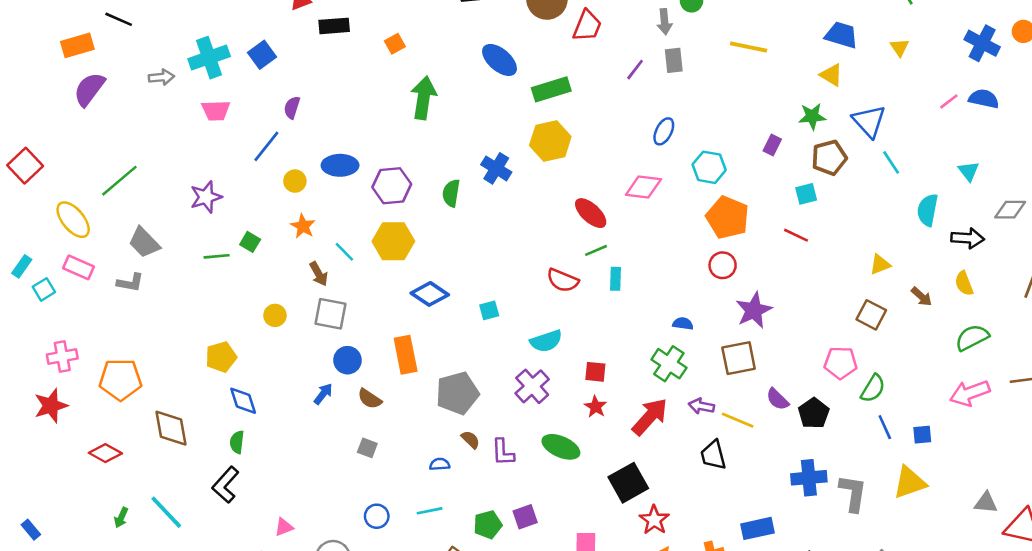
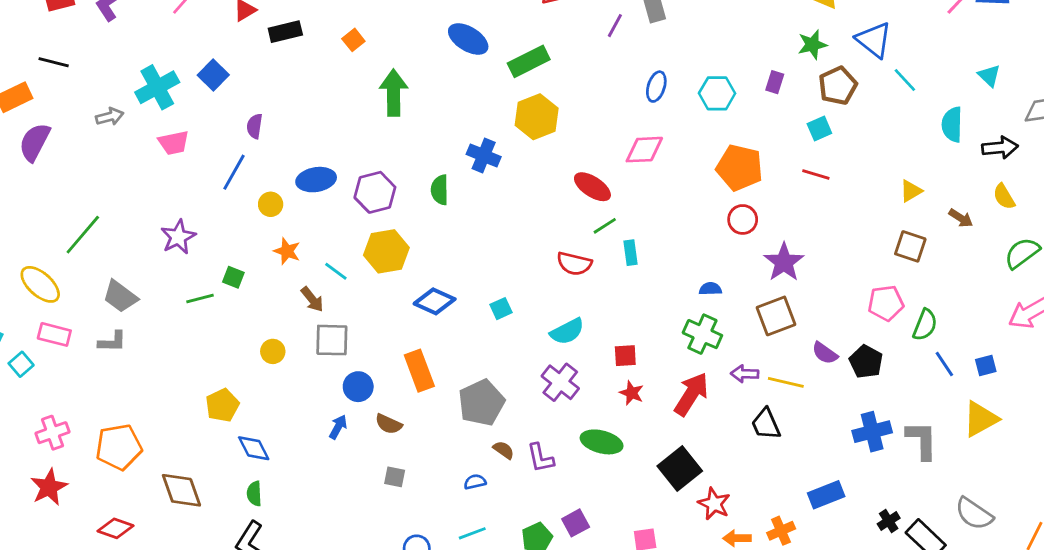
cyan hexagon: (709, 167) -> (717, 93), moved

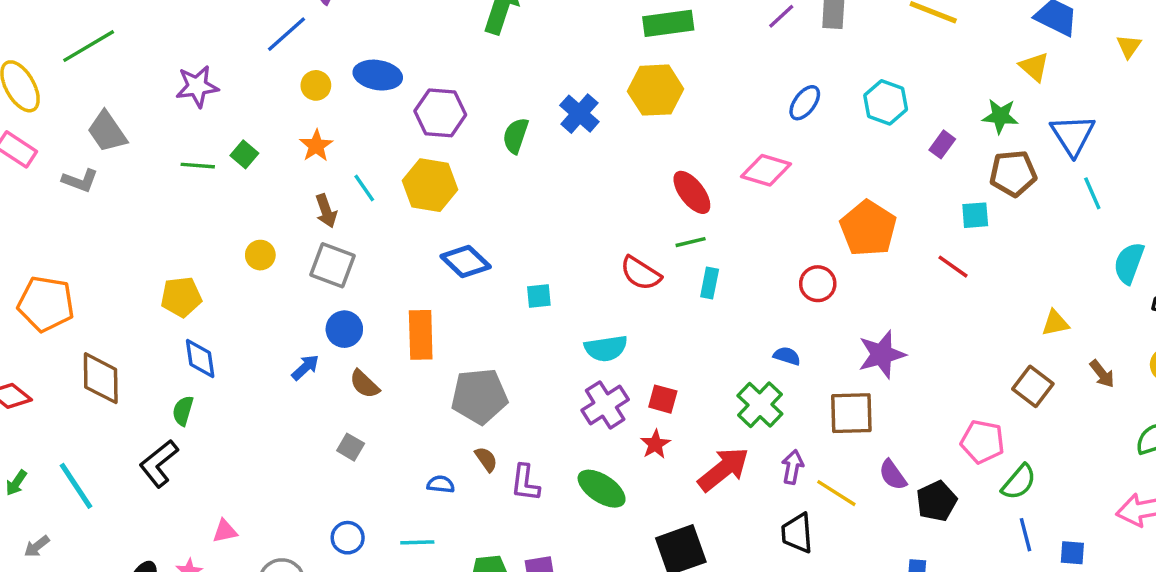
cyan hexagon: (717, 93) -> (886, 102), moved
red circle: (743, 219) -> (818, 284), moved
purple arrow: (745, 374) -> (793, 467), turned 80
purple cross: (560, 382) -> (605, 405), moved

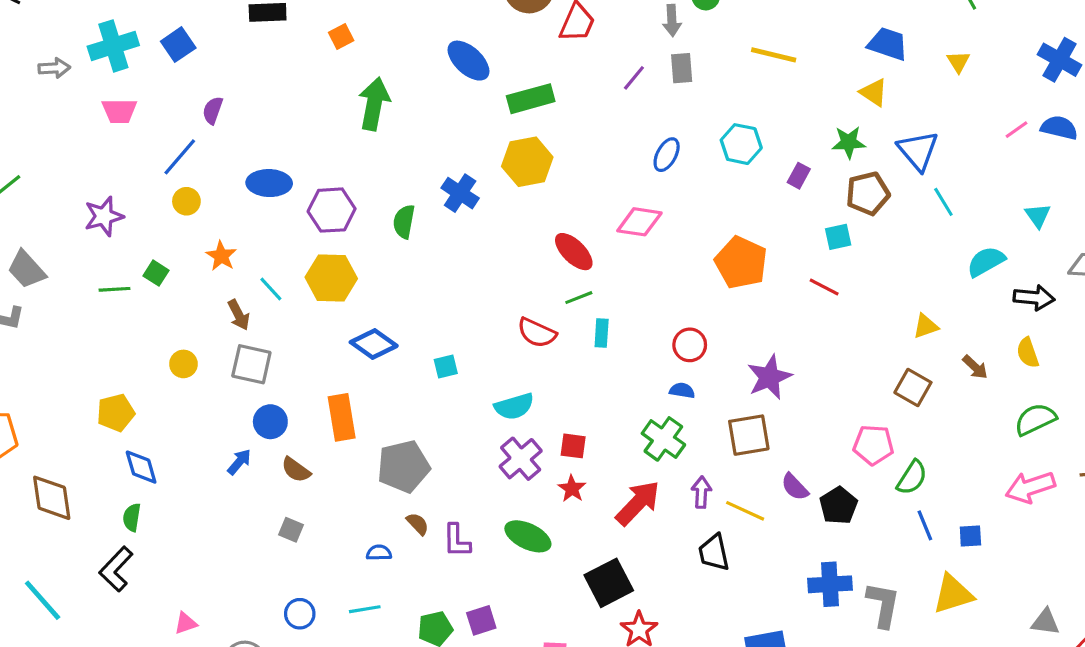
yellow circle: (316, 85) -> (186, 201), moved
cyan semicircle: (1129, 263) -> (986, 262), turned 48
red circle: (818, 284) -> (690, 345), moved

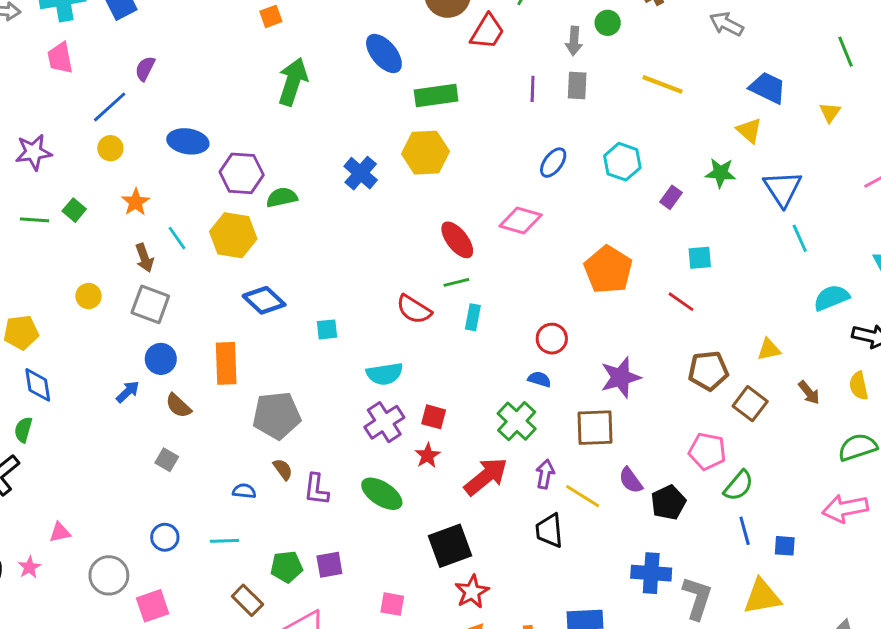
purple line: (634, 78) -> (533, 89), turned -45
pink trapezoid: (119, 111) -> (60, 58), turned 72
brown pentagon: (868, 193) -> (708, 371), moved
green semicircle: (404, 222) -> (282, 197), moved, turned 60

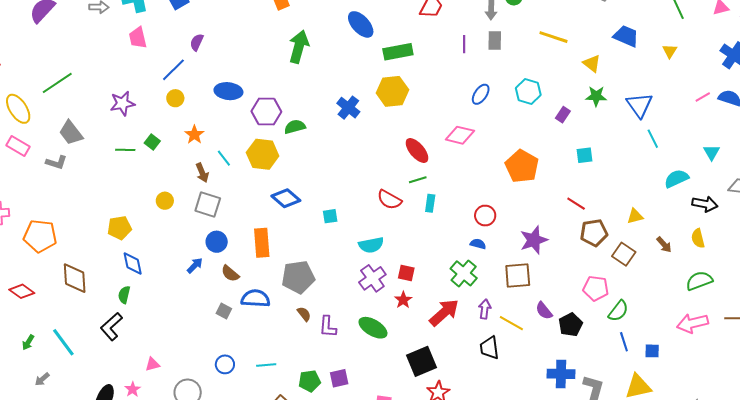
yellow triangle: (749, 130) -> (592, 63), moved
red line: (681, 302) -> (576, 204), moved
blue semicircle: (244, 491) -> (255, 298), moved, size x1.8

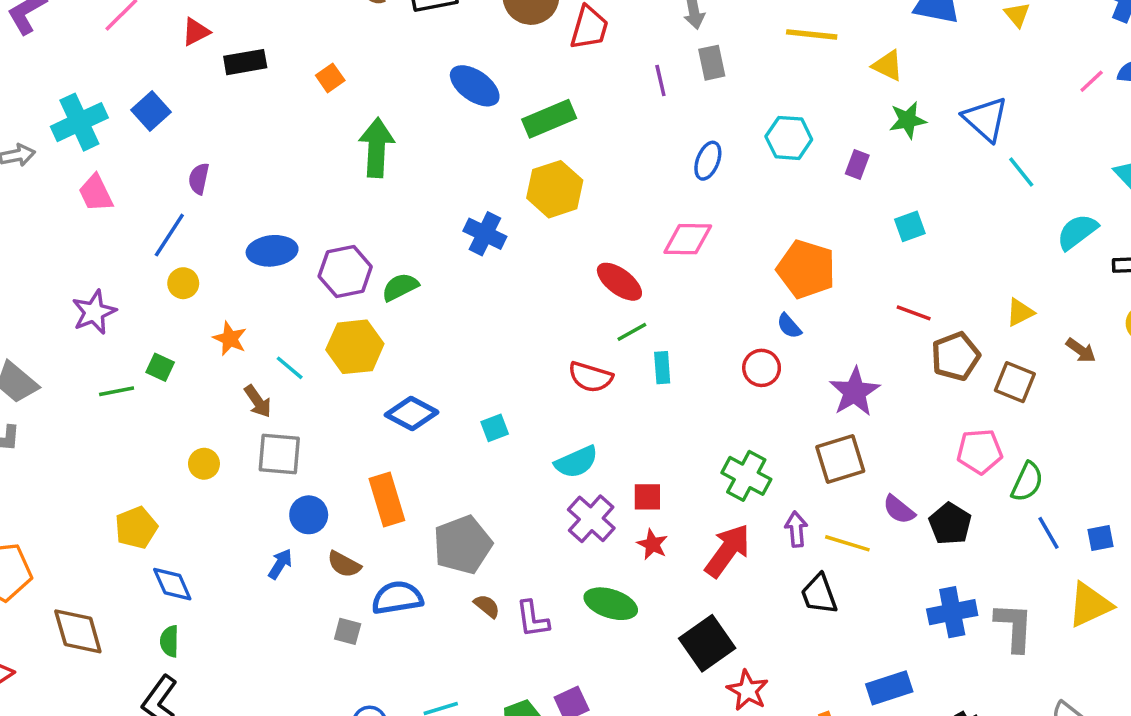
blue semicircle: (478, 244) -> (789, 326), moved, turned -133

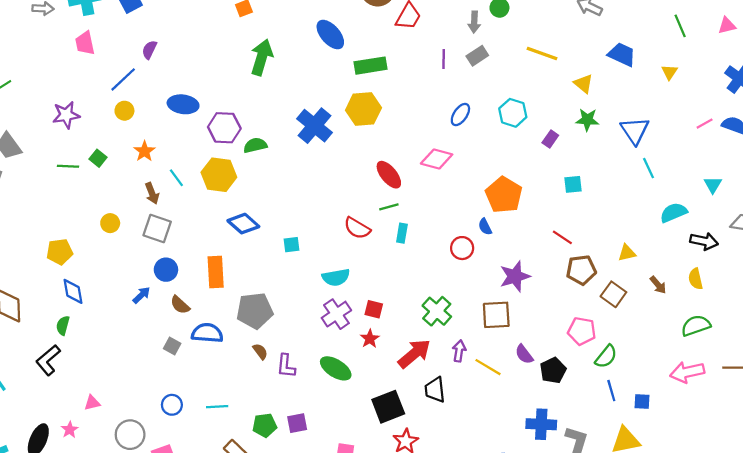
gray rectangle: (712, 63) -> (477, 56), turned 55
blue cross: (485, 234) -> (315, 126), size x1.4
black trapezoid: (819, 594) -> (435, 390), moved

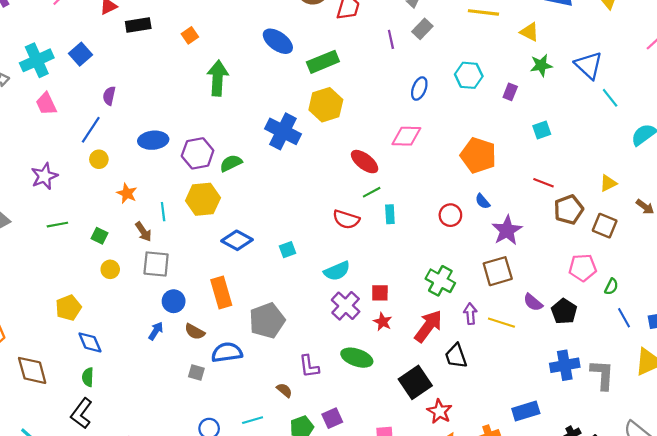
green square: (98, 158) -> (100, 236), moved
cyan line: (176, 178) -> (163, 212), turned 42
blue semicircle: (485, 227) -> (483, 201), moved
brown semicircle: (260, 351) -> (284, 390), moved
green semicircle: (606, 357) -> (611, 287), size x0.7

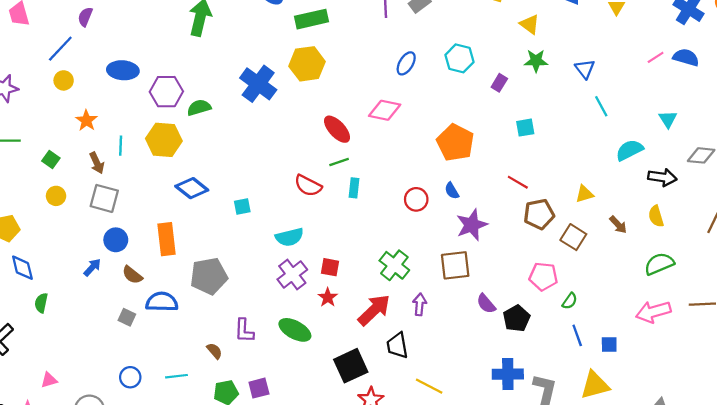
blue triangle: (589, 65) -> (585, 69), size x0.7
yellow line: (501, 323) -> (429, 386), moved
green semicircle: (88, 377) -> (41, 303), moved

